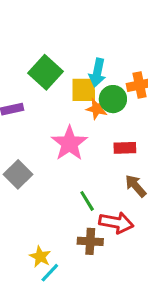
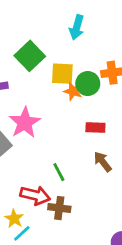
cyan arrow: (97, 73) -> (77, 27), moved
pink star: (69, 143) -> (25, 123), moved
red arrow: (116, 223) -> (35, 195), moved

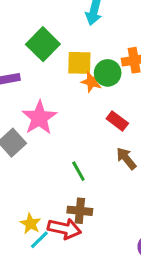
red rectangle: (95, 127) -> (117, 121), turned 36
red arrow: (35, 195) -> (64, 229), moved

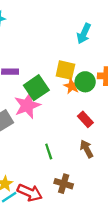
green square: (43, 44) -> (36, 88), moved
brown cross: (80, 211) -> (64, 184), moved

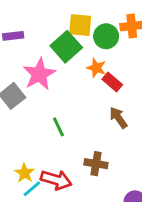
orange star: (72, 86) -> (96, 68), moved
green square: (36, 88) -> (66, 47), moved
green line: (49, 151) -> (58, 127), moved

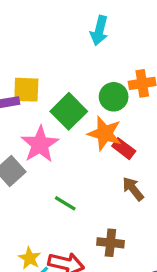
yellow square: (80, 25) -> (26, 90), moved
orange star: (96, 68) -> (105, 133), size x1.5
green line: (58, 127) -> (65, 203), turned -30

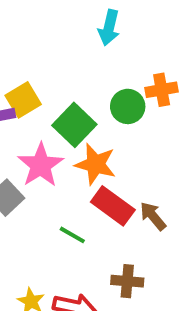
yellow square: (26, 90) -> (23, 100), turned -32
orange star: (105, 133) -> (95, 164), moved
red rectangle: (124, 149) -> (113, 206), moved, size x1.5

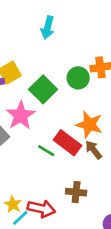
cyan arrow: (109, 28) -> (48, 28), moved
orange star: (95, 164) -> (89, 125), moved
green line: (72, 235) -> (46, 151), moved

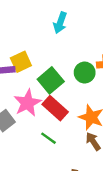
red rectangle: (67, 143) -> (55, 108), moved

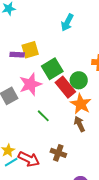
green circle: (85, 73) -> (79, 80), moved
red rectangle: (55, 108) -> (65, 87), moved

